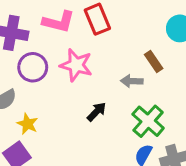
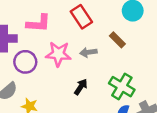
red rectangle: (97, 19) -> (81, 17), moved
gray arrow: (132, 81) -> (88, 52), moved

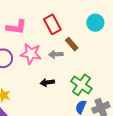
brown rectangle: (117, 40) -> (72, 44), moved
black arrow: (81, 87) -> (47, 83), turned -136

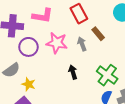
gray arrow: (56, 54) -> (82, 44), turned 72
black arrow: (47, 83) -> (73, 72), turned 80

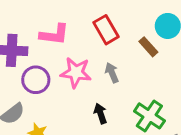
brown rectangle: (98, 34) -> (148, 47), moved

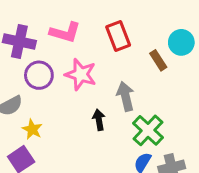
gray arrow: (112, 73) -> (126, 96), moved, size x1.4

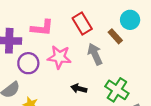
gray arrow: (126, 96) -> (95, 54), moved
black arrow: (99, 120) -> (79, 89), turned -56

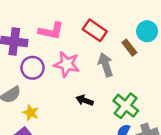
red rectangle: (82, 23) -> (95, 30), turned -30

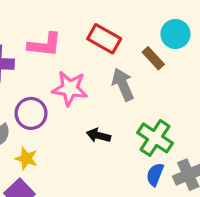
purple circle: (33, 68) -> (31, 113), moved

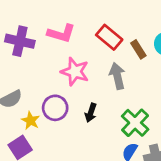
brown rectangle: (153, 58) -> (138, 49), moved
purple circle: (31, 113) -> (55, 108), moved
black arrow: (98, 135) -> (91, 113), turned -96

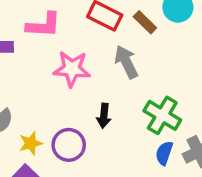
purple circle: (55, 108) -> (69, 145), moved
yellow star: (31, 121) -> (31, 143), turned -30

